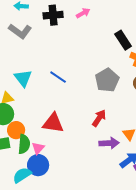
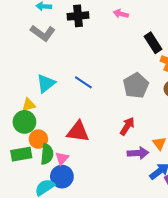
pink arrow: (83, 13) -> (121, 14), moved, turned -136
cyan triangle: (23, 78) -> (46, 83), turned 30

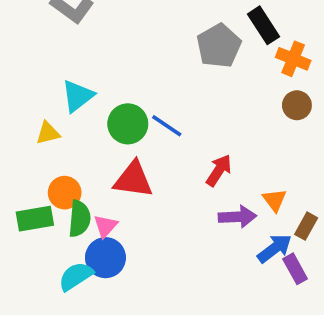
blue line: (83, 82) -> (167, 126), moved
gray pentagon: (136, 86) -> (219, 46), moved
green circle: (24, 122) -> (128, 124), moved

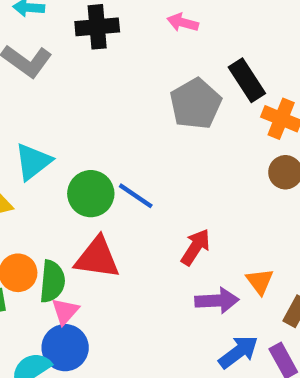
green semicircle: (79, 219) -> (52, 281), moved
blue arrow: (275, 248) -> (238, 352), moved

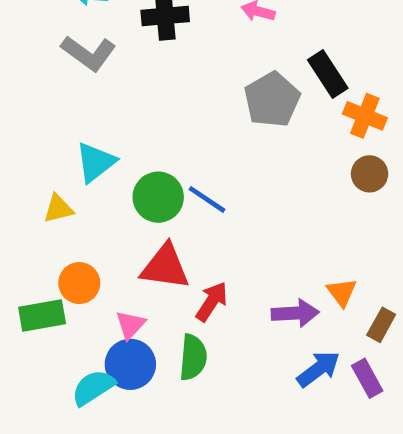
red arrow: (196, 247) -> (212, 302), moved
green semicircle: (52, 281) -> (193, 357), moved

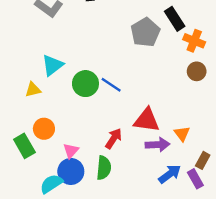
red triangle: (165, 267) -> (147, 120), moved
green rectangle: (42, 316) -> (24, 146), turned 70
brown rectangle: (381, 325) -> (203, 160), moved

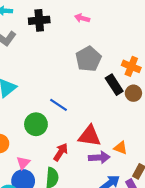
black rectangle: (175, 19) -> (114, 85), moved
green circle: (85, 84) -> (36, 124), moved
orange triangle: (182, 134) -> (121, 148), turned -32

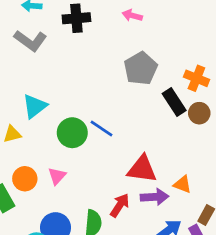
green circle: (36, 124) -> (72, 133), moved
red arrow: (61, 152) -> (120, 205), moved
pink triangle: (23, 163) -> (57, 176), moved

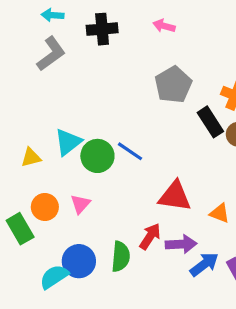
gray L-shape: (30, 41) -> (51, 54), turned -72
cyan triangle: (35, 106) -> (68, 142), moved
purple arrow: (155, 197) -> (181, 244), moved

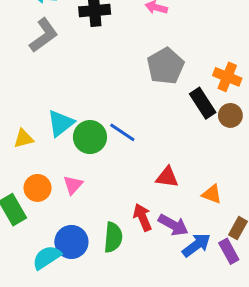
red triangle: (175, 196) -> (167, 177), size x0.7
red arrow: (150, 236) -> (142, 217), turned -56
purple arrow: (181, 244) -> (173, 225), turned 32

